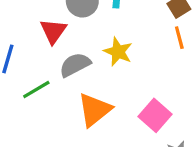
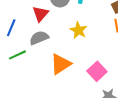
gray semicircle: (75, 65) -> (39, 38), moved
green line: (36, 90) -> (17, 55), moved

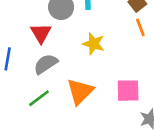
green line: (17, 55) -> (39, 98), moved
pink square: (97, 71) -> (128, 91), turned -36

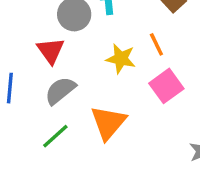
orange line: (140, 27) -> (156, 44), moved
pink square: (128, 91) -> (166, 86), moved, turned -30

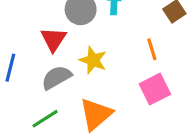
yellow star: (121, 59) -> (93, 60), moved

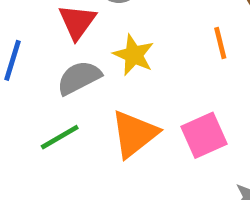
pink square: (155, 89) -> (204, 135), moved

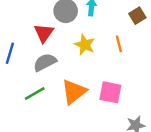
yellow star: (134, 55) -> (85, 45), moved
pink square: (204, 135) -> (110, 92), turned 35

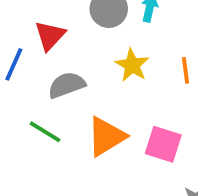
red triangle: (44, 33) -> (50, 36), moved
green line: (35, 93) -> (45, 132), turned 55

